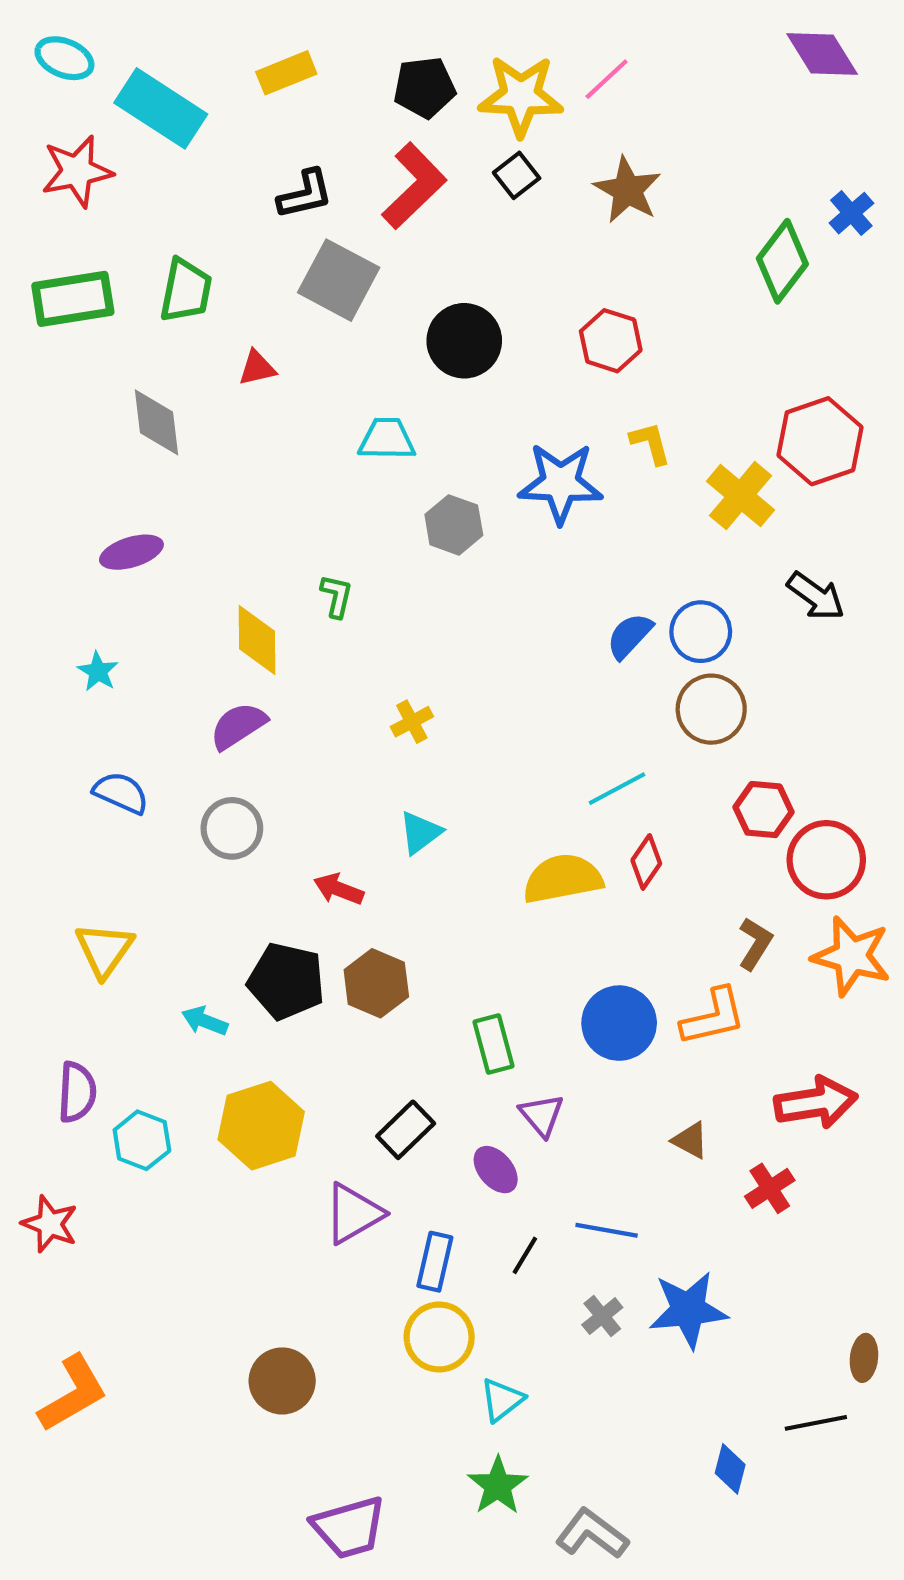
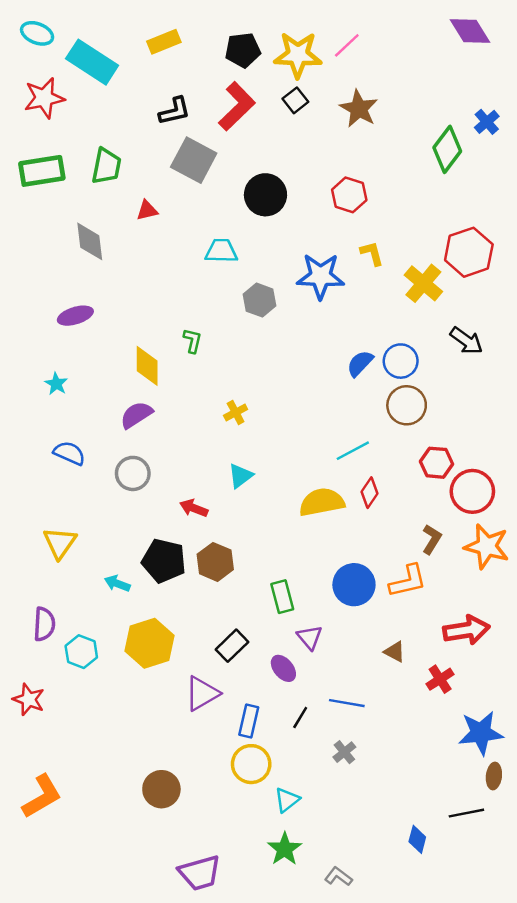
blue star: (688, 1310) -> (481, 733), moved
gray L-shape: (592, 1534) -> (338, 876), size x0.7

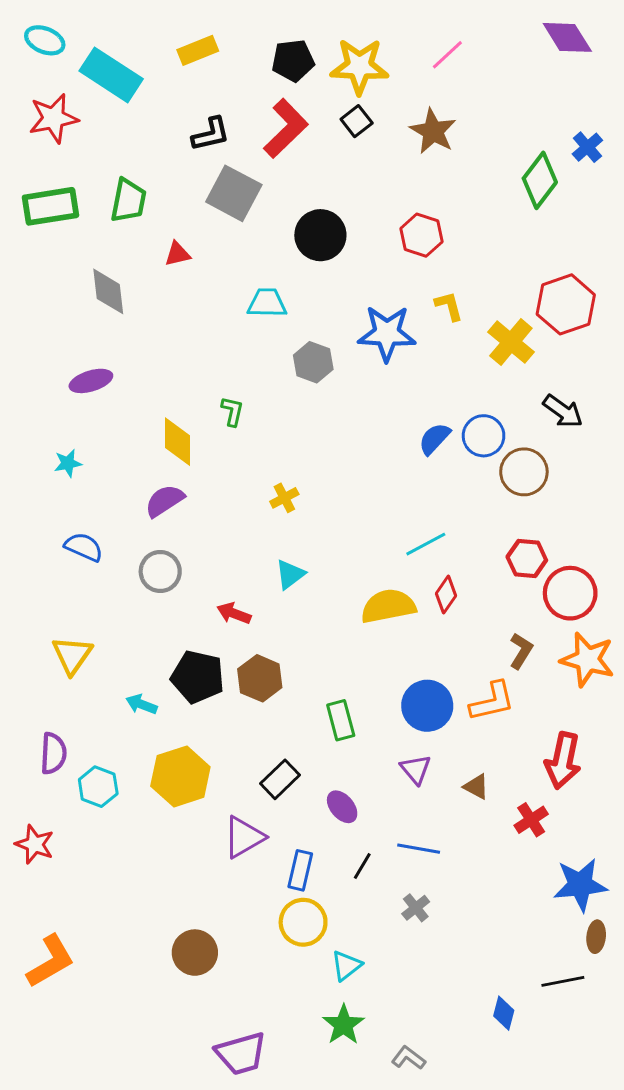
pink line: (347, 45) -> (447, 55), moved
cyan star: (56, 384) -> (68, 463), turned 30
brown circle: (407, 405) -> (524, 472), moved
red arrow: (466, 630) -> (563, 761), turned 111
purple triangle: (310, 637) -> (416, 769), moved

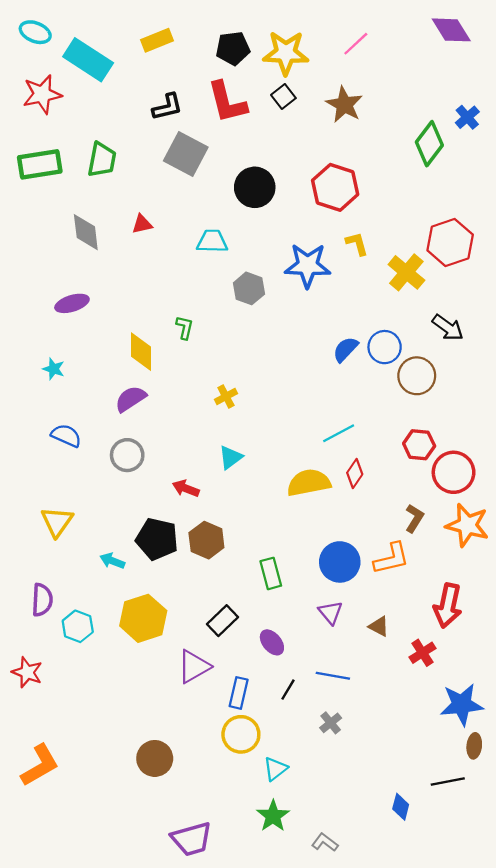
red L-shape: (286, 128) -> (227, 102), turned 120
red hexagon: (421, 235) -> (335, 187), size x1.4
red triangle: (178, 254) -> (142, 224), moved
cyan star: (68, 463) -> (54, 369), turned 30

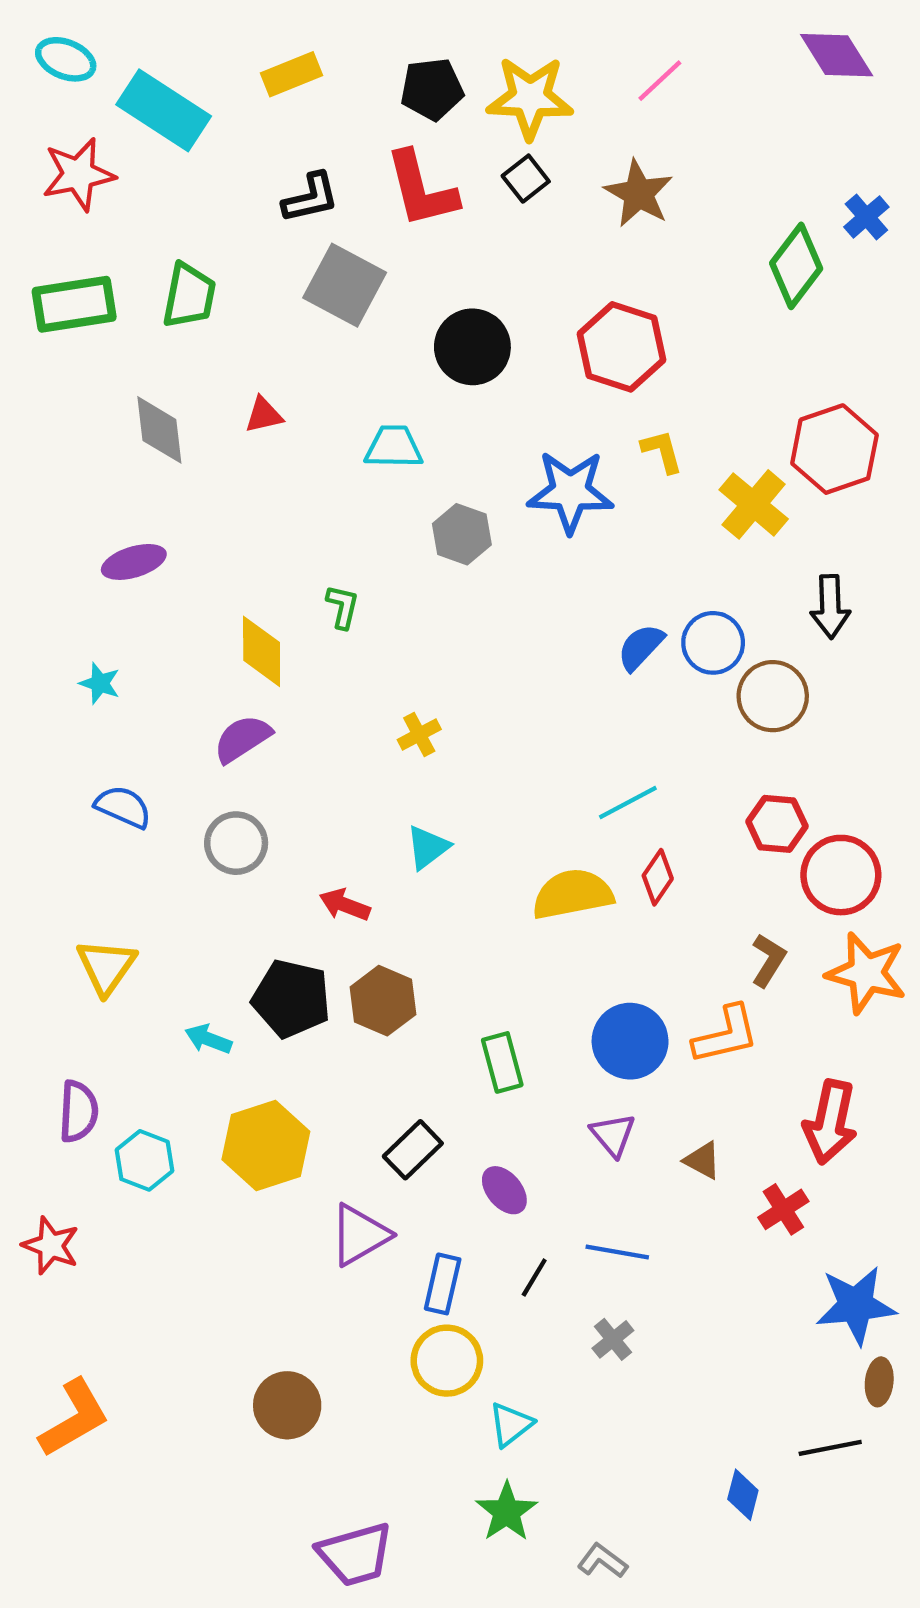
black arrow: (448, 328) -> (830, 607), turned 52

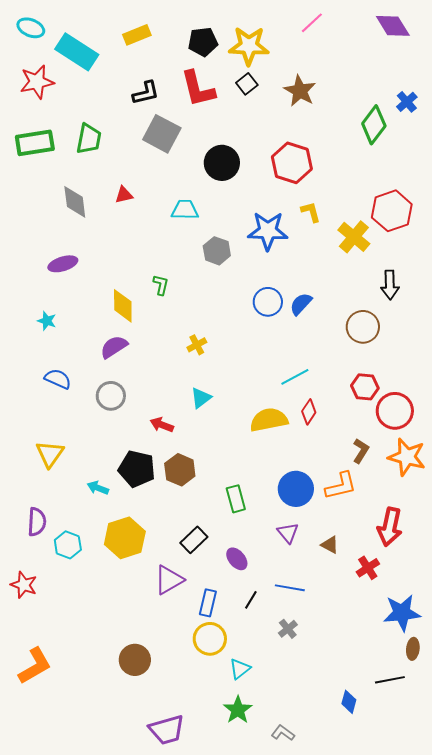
pink line: (660, 81) -> (312, 23), moved
blue circle: (713, 643) -> (268, 302), moved

